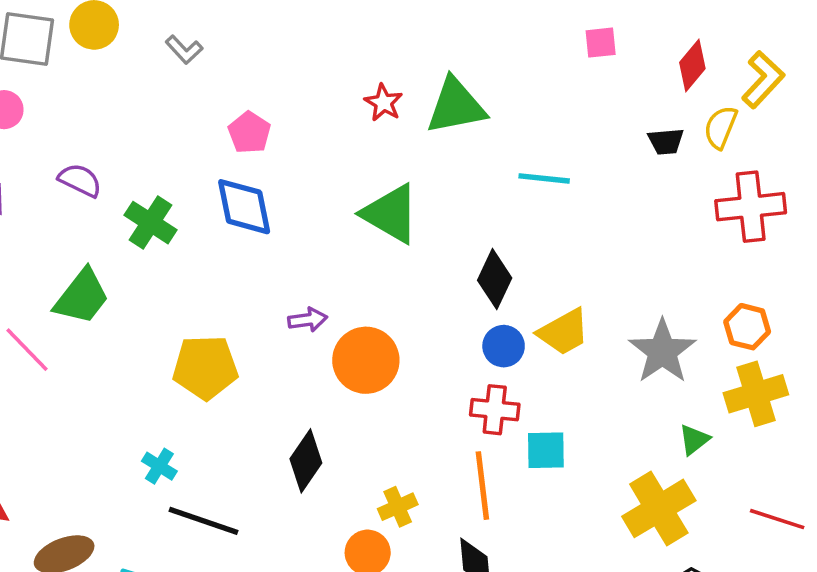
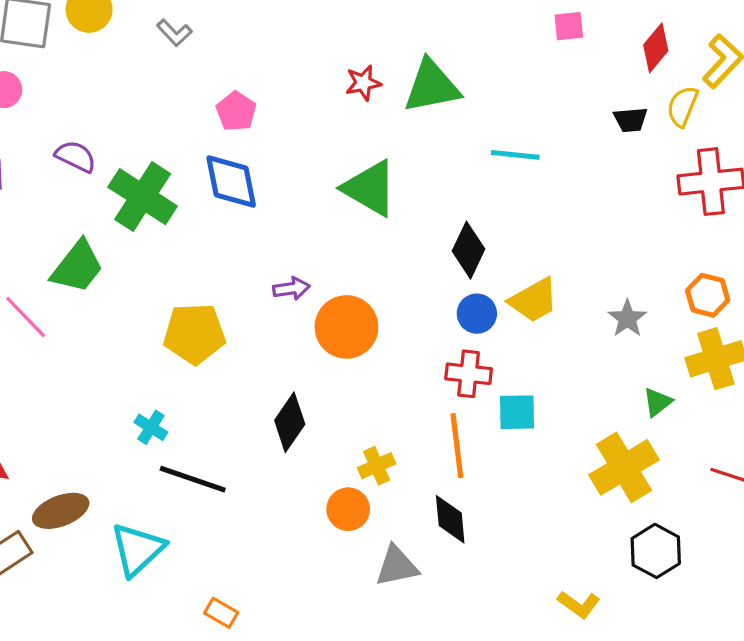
red star: (384, 103) -> (363, 83), turned 30
green cross: (151, 223) -> (143, 197), size x1.4
gray star: (662, 351) -> (627, 319), size x0.6

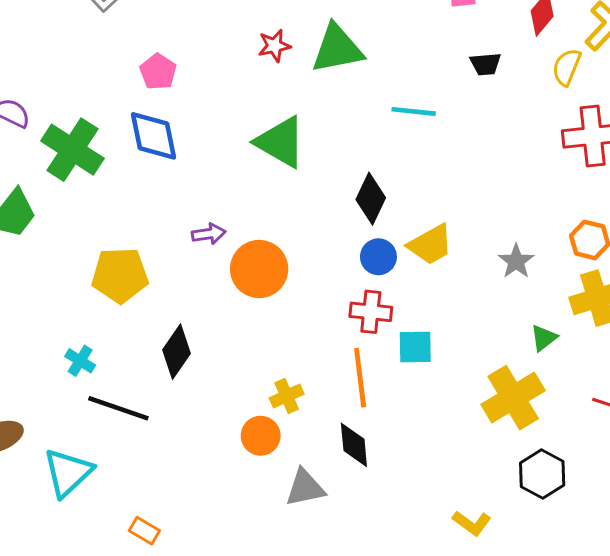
black trapezoid: (631, 120) -> (486, 64), moved
black diamond: (290, 422) -> (177, 352), moved

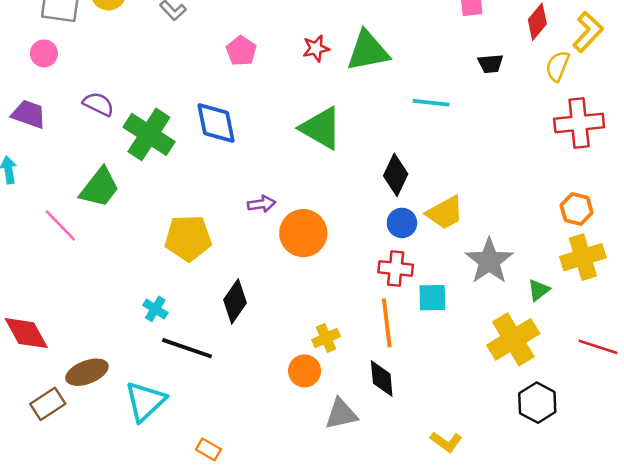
pink pentagon: (158, 72) -> (241, 51), moved
gray star: (516, 261) -> (489, 261), moved, size x1.6
yellow L-shape: (472, 523) -> (446, 442), moved

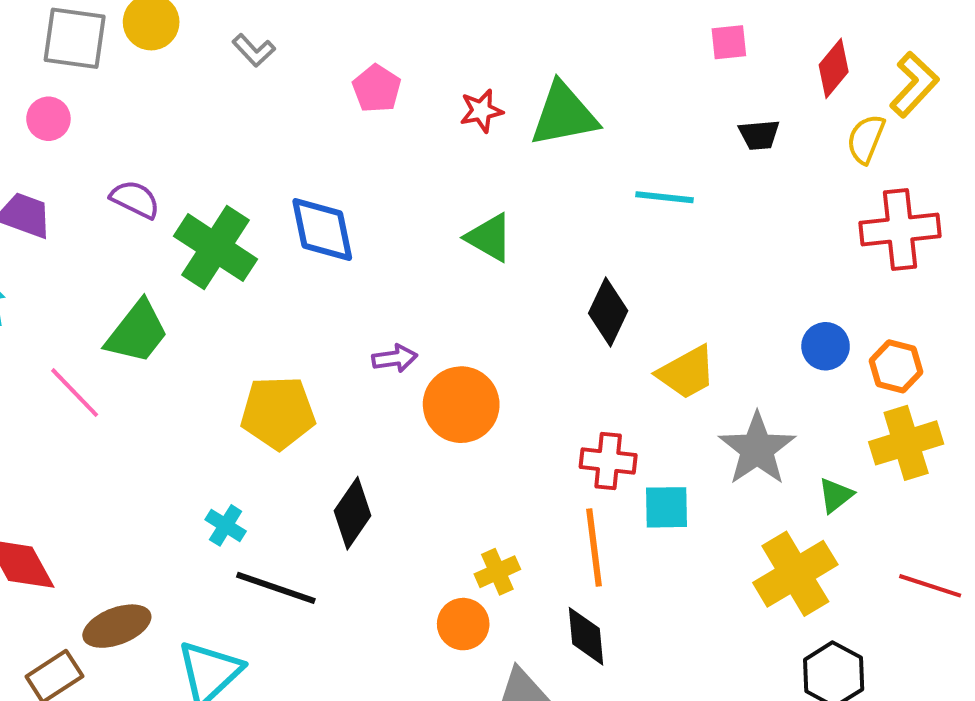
pink pentagon: (241, 51) -> (377, 89), moved
green triangle: (321, 128) -> (489, 238), size x0.7
blue circle: (402, 223) -> (826, 346), moved

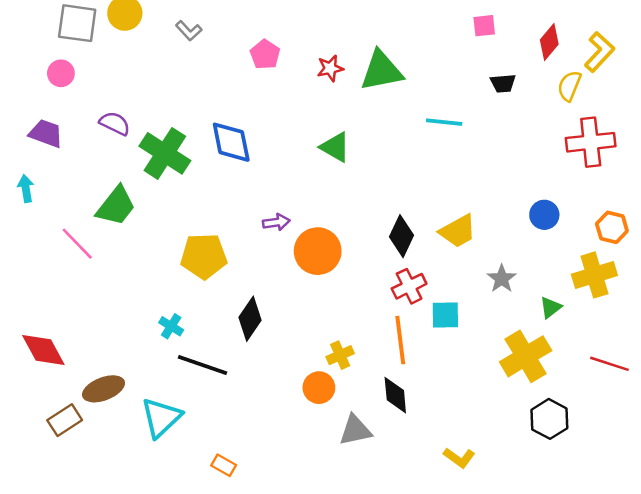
black diamond: (608, 312) -> (402, 236), moved
orange hexagon: (896, 366) -> (612, 227), moved
gray star: (757, 449) -> (502, 279), size x0.6
red cross: (608, 461) -> (409, 286), turned -32

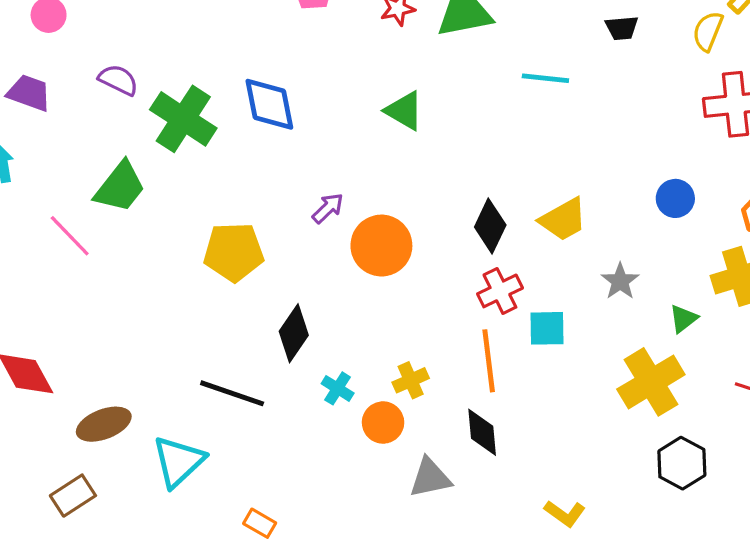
purple arrow: (276, 222) -> (328, 208), turned -36
cyan cross: (171, 326) -> (338, 388), moved
brown rectangle: (65, 420) -> (73, 496), moved

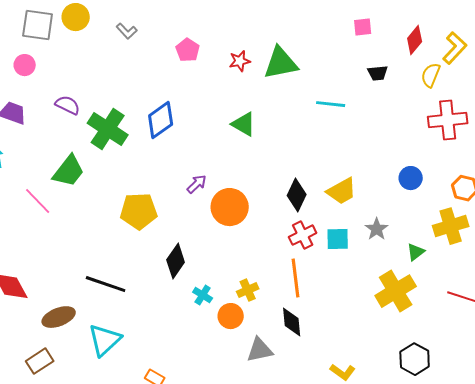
blue diamond: (269, 104) -> (161, 120), turned 66
cyan square: (547, 328) -> (338, 239), moved
black line: (232, 393) -> (106, 284), moved
black hexagon: (682, 463) -> (415, 359), moved

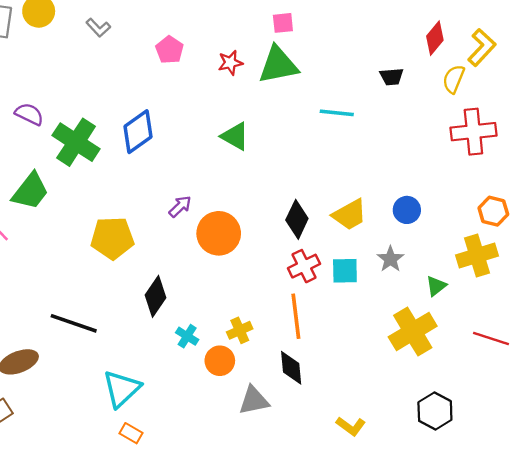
pink square: (363, 27) -> (283, 23), moved
blue circle: (411, 178) -> (407, 210), moved
cyan triangle: (105, 340) -> (122, 389), moved

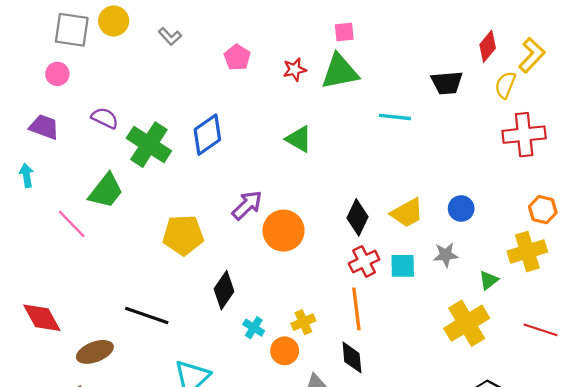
black trapezoid: (392, 77) -> (447, 83), size x1.4
purple arrow: (180, 206) -> (247, 205), size x1.4
gray star: (390, 259) -> (446, 255), turned 30

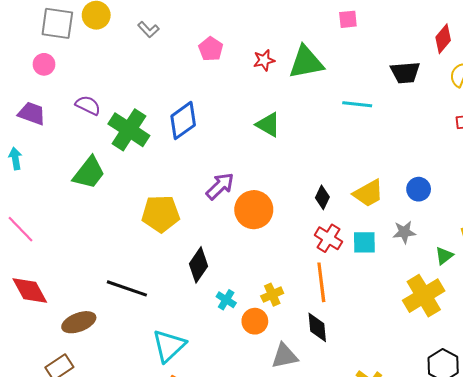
pink square: (344, 32) -> (348, 19), moved
black diamond: (357, 217) -> (322, 197), size x0.7
pink line: (72, 224) -> (20, 229), moved
red cross: (364, 261) -> (328, 238), turned -32

